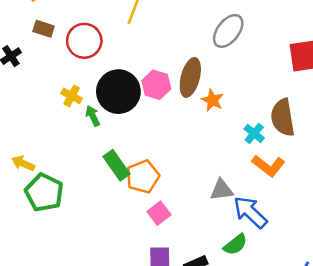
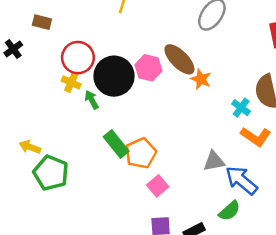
red circle: (84, 41) -> (78, 58), moved
brown ellipse: (190, 77) -> (179, 59), turned -56

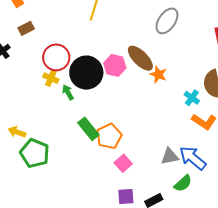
brown rectangle: (42, 22) -> (26, 28), turned -42
gray triangle: (214, 161) -> (170, 156), moved

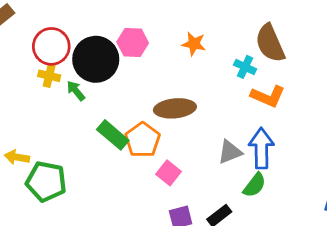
brown ellipse: (140, 58) -> (175, 108), moved, turned -40
blue arrow: (193, 158) -> (261, 148), turned 60

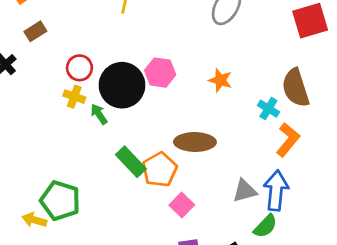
red circle: (51, 46) -> (79, 68), size x0.7
orange L-shape: (268, 96) -> (288, 140), turned -80
yellow arrow: (17, 157) -> (34, 220), moved

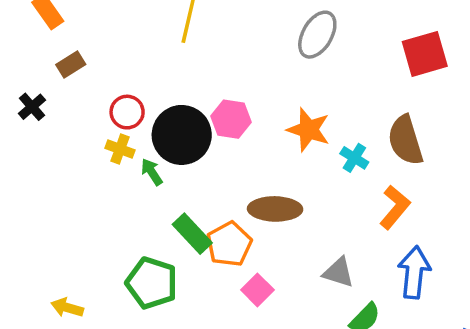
orange star: (220, 80) -> (309, 130), size x1.4
cyan cross: (268, 109) -> (354, 158), moved
blue arrow: (276, 190) -> (414, 272), moved
gray triangle: (245, 191) -> (338, 272), turned 32
green pentagon: (60, 201) -> (152, 283), moved

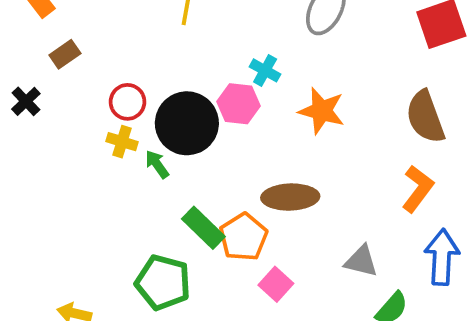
cyan cross: (354, 158) -> (265, 70), moved

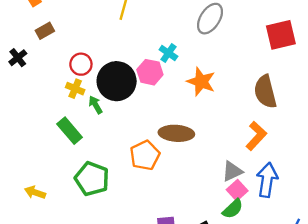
green rectangle: (203, 228) -> (70, 131), moved
gray triangle: (361, 261) -> (232, 171), moved, turned -45
pink square: (276, 284) -> (237, 190), moved

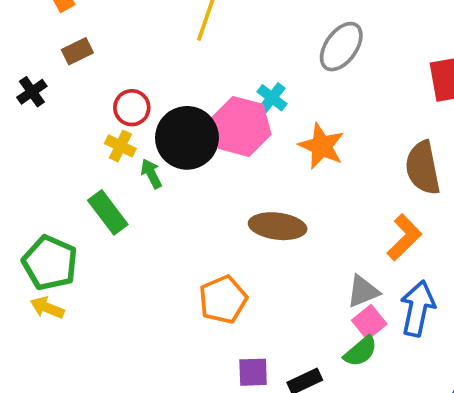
pink hexagon: (150, 72) -> (241, 126), size x1.4
orange pentagon: (145, 155) -> (223, 300), moved
green pentagon: (92, 179) -> (50, 263), moved

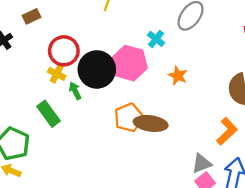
cyan cross: (272, 98) -> (156, 39), moved
red circle: (132, 108) -> (64, 51), size x1.4
orange star: (322, 146) -> (178, 76), size x0.7
orange pentagon: (223, 300) -> (129, 117), moved

